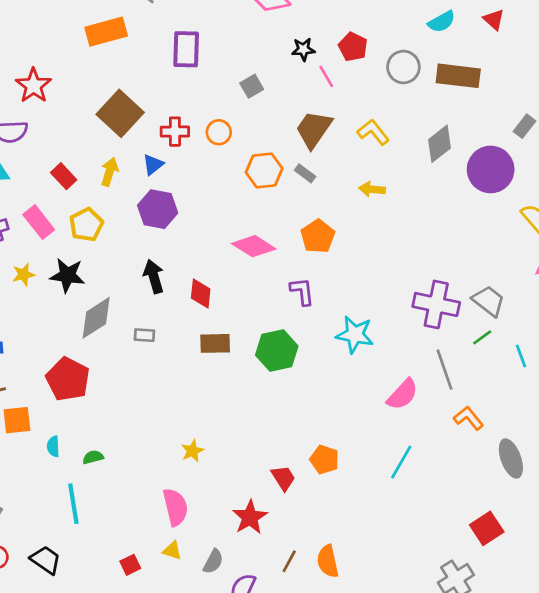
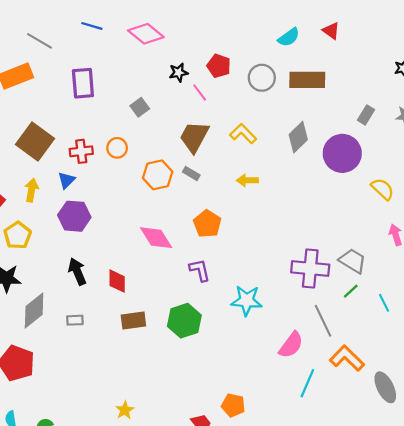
pink diamond: (254, 246) -> (156, 238), turned 32
orange L-shape: (469, 418) -> (347, 358), size x1.4
cyan line: (401, 462) -> (307, 383), moved

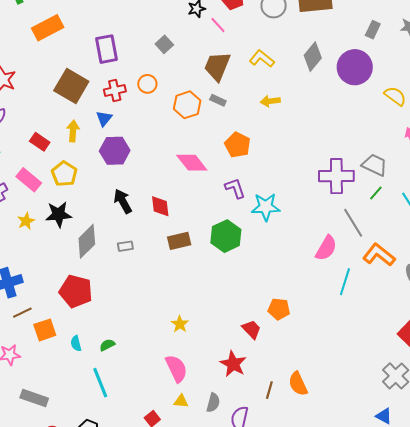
purple rectangle: (83, 83) -> (106, 49), moved
cyan star: (247, 301) -> (266, 207), moved

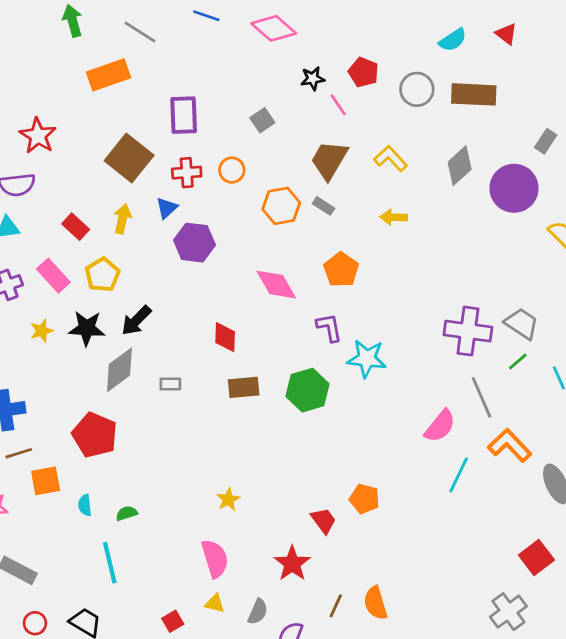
purple hexagon: (115, 151) -> (194, 243), moved
black arrow: (123, 201) -> (136, 321), moved, turned -115

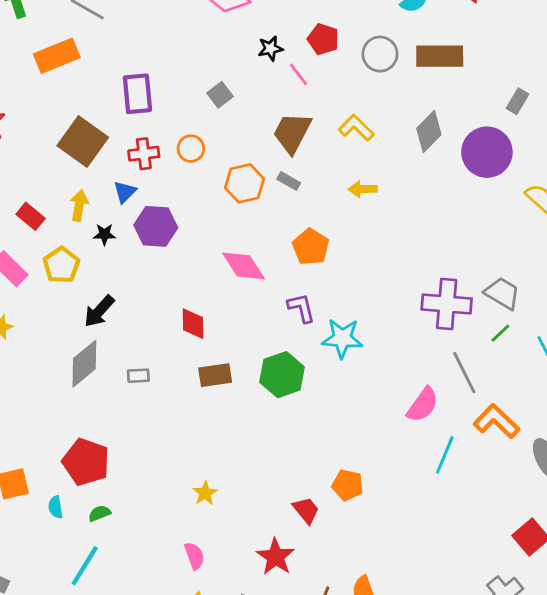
black star: (87, 328) -> (104, 234), moved, size x0.6
red pentagon: (95, 435) -> (86, 462), moved
pink semicircle: (215, 559) -> (194, 556), size x0.7
cyan line: (110, 563) -> (85, 566), turned 48

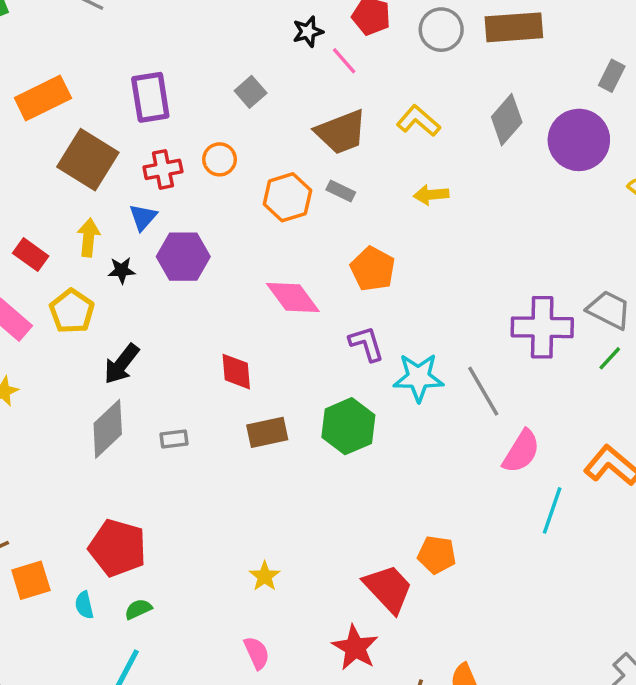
orange rectangle: (57, 56) -> (43, 98), moved
brown trapezoid: (292, 133) -> (341, 132), turned -135
gray line: (464, 373) -> (483, 391), moved
red trapezoid: (306, 510) -> (388, 589), size x1.5

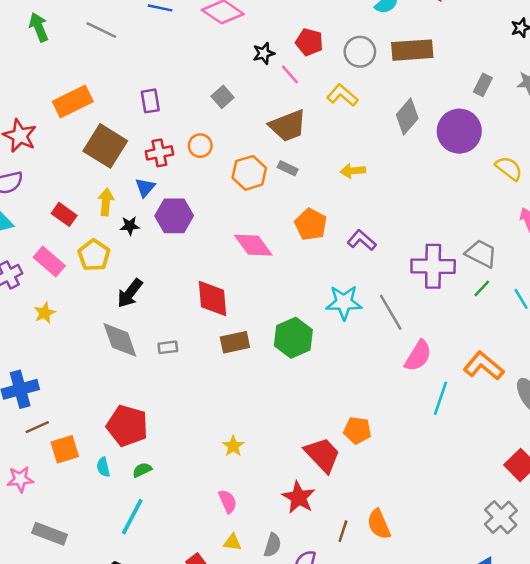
purple rectangle: (150, 97) -> (150, 101), size x0.7
yellow L-shape: (418, 121) -> (342, 95), moved
purple L-shape: (366, 344) -> (362, 240), moved, turned -32
red diamond: (236, 372) -> (213, 299), size x1.4
gray diamond: (108, 429) -> (120, 340), turned -66

